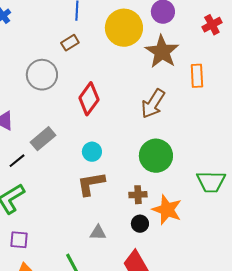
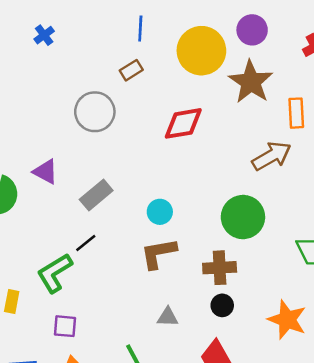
red diamond: (89, 99) -> (183, 123), moved, turned 44
brown arrow: (153, 104) -> (272, 156), moved, turned -152
black line: (17, 161) -> (86, 243), moved
brown cross: (138, 195) -> (220, 268), size x1.4
orange star: (167, 210) -> (287, 320), moved

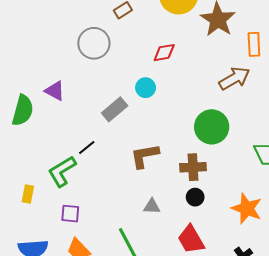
red diamond: (183, 123) -> (164, 53), size x0.7
gray rectangle: (96, 195) -> (115, 109), moved
cyan circle: (160, 212) -> (146, 88), moved

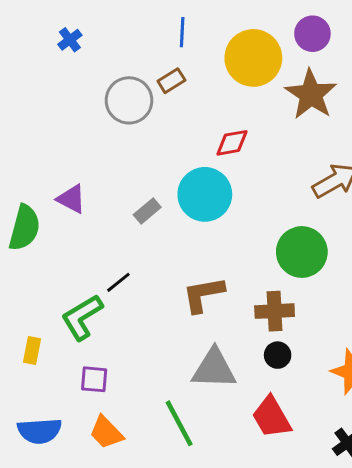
gray circle: (94, 43) -> (129, 100), moved
cyan circle: (146, 88) -> (205, 194), size x1.8
gray rectangle: (115, 109) -> (147, 211), moved, size x0.7
gray triangle: (152, 206) -> (214, 369), size x1.8

